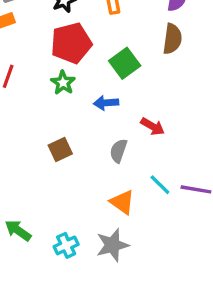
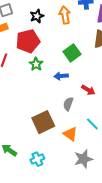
red pentagon: (71, 43) -> (28, 41), moved
brown square: (60, 150) -> (43, 122), moved, size x1.6
gray star: (112, 245) -> (83, 159), moved

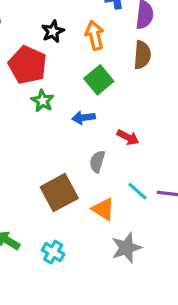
orange arrow: (65, 15) -> (95, 35), moved
black star: (37, 16) -> (53, 31), moved
red pentagon: (28, 41) -> (28, 65), turned -30
cyan cross: (37, 159) -> (53, 252), turned -32

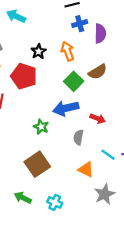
brown semicircle: (142, 55) -> (98, 72), moved, turned 60
green star: (43, 101) -> (41, 127), moved
blue arrow: (84, 118) -> (66, 108), size x1.6
brown square: (59, 193) -> (37, 164), moved

